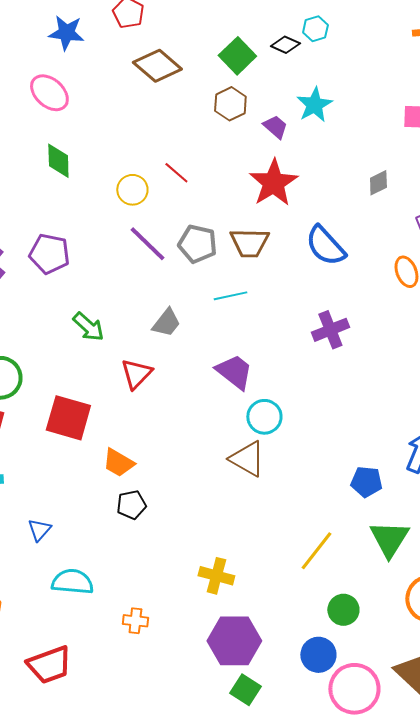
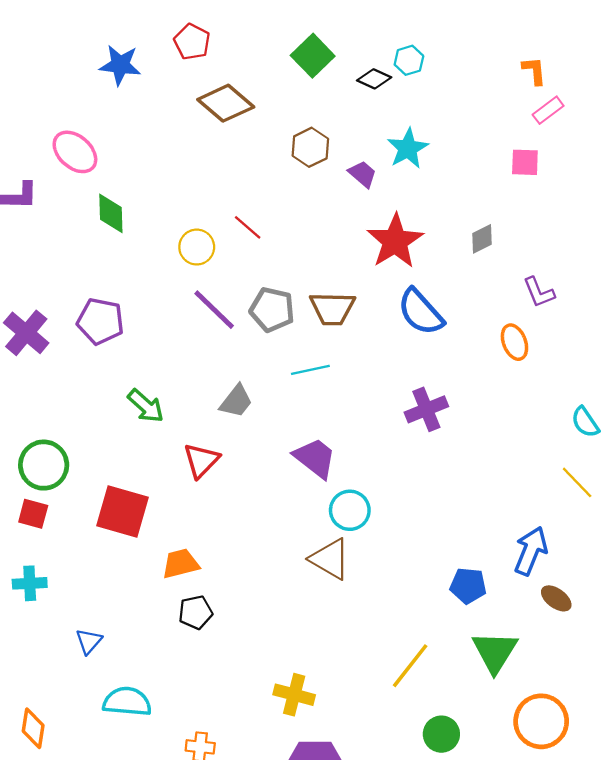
green square: (237, 56) -> (313, 56), moved
pink ellipse: (49, 93) -> (75, 152), moved
red star: (273, 183) -> (395, 241), moved
orange trapezoid: (118, 463) -> (180, 564), turned 136

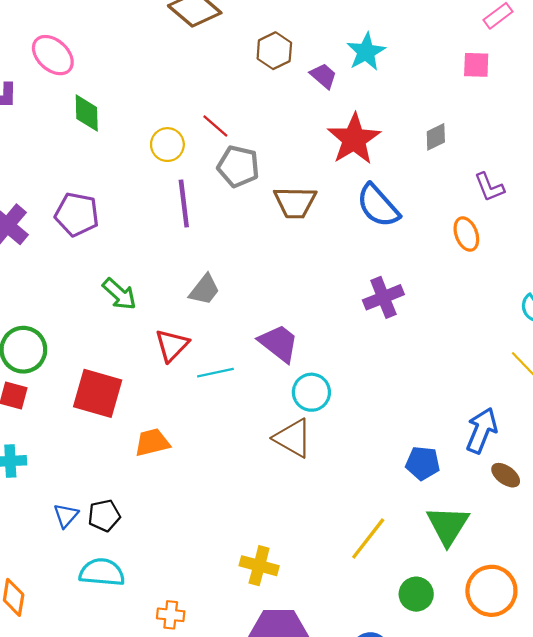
purple line: (214, 310) -> (184, 203), turned 39
gray pentagon: (272, 310) -> (238, 166), moved
cyan line: (310, 370) -> (215, 373), moved
black pentagon: (196, 612) -> (104, 516), moved
green circle: (441, 734) -> (416, 594), moved

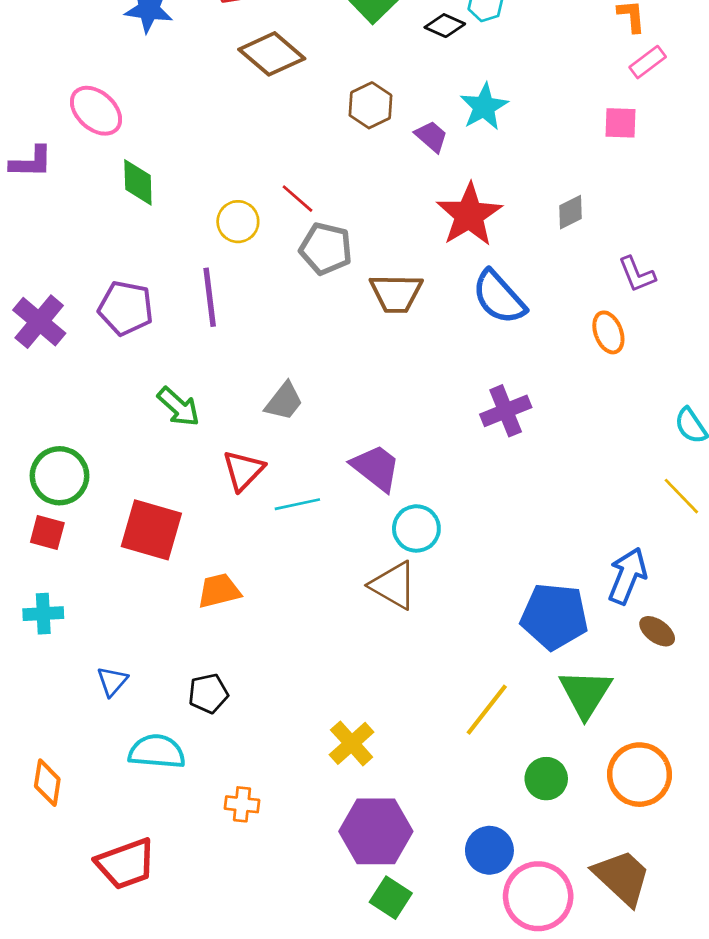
purple line: (184, 203) -> (210, 297), moved
blue pentagon: (423, 463) -> (554, 616), size x1.6
black pentagon: (104, 516) -> (208, 693), moved
yellow cross: (259, 566) -> (352, 743), turned 33

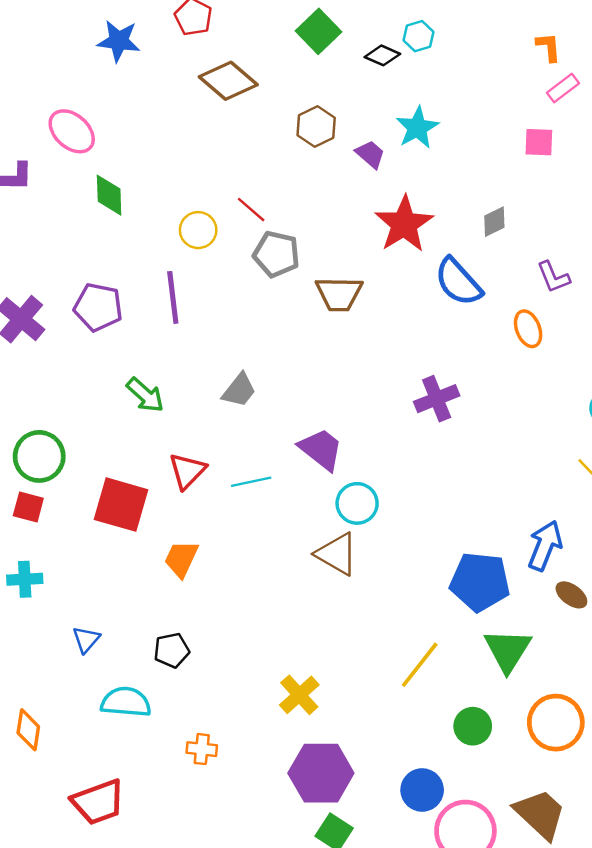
blue semicircle: (499, 297) -> (458, 282), moved
red triangle: (243, 470) -> (187, 471), moved
orange trapezoid: (219, 591) -> (181, 559), turned -51

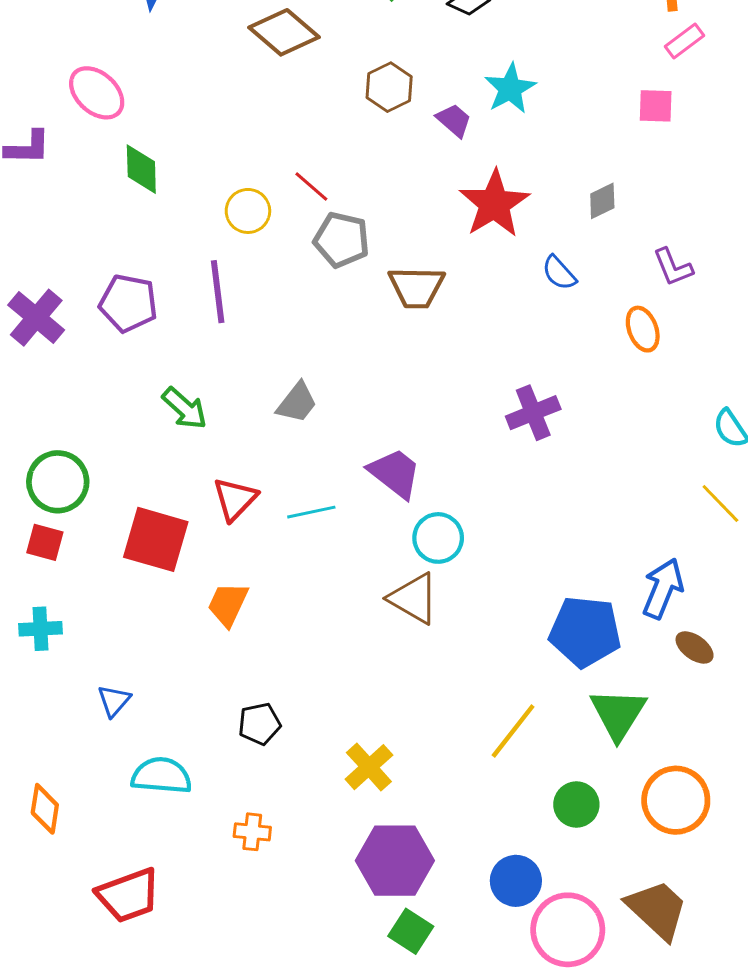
blue semicircle: (458, 282) -> (559, 273), size x0.6
black pentagon: (172, 650) -> (259, 724), moved

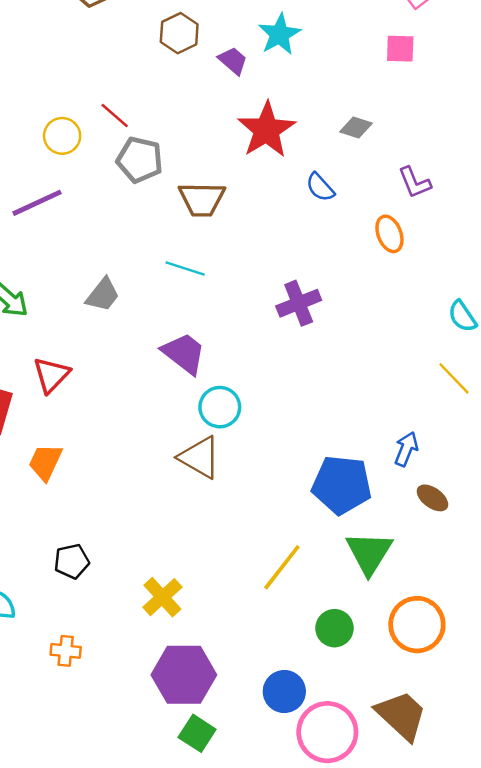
gray diamond: (602, 201) -> (356, 128), turned 44
purple line: (218, 292) -> (37, 203), turned 72
cyan line: (311, 512) -> (185, 269), moved, turned 30
blue arrow: (663, 588) -> (406, 449), size x0.7

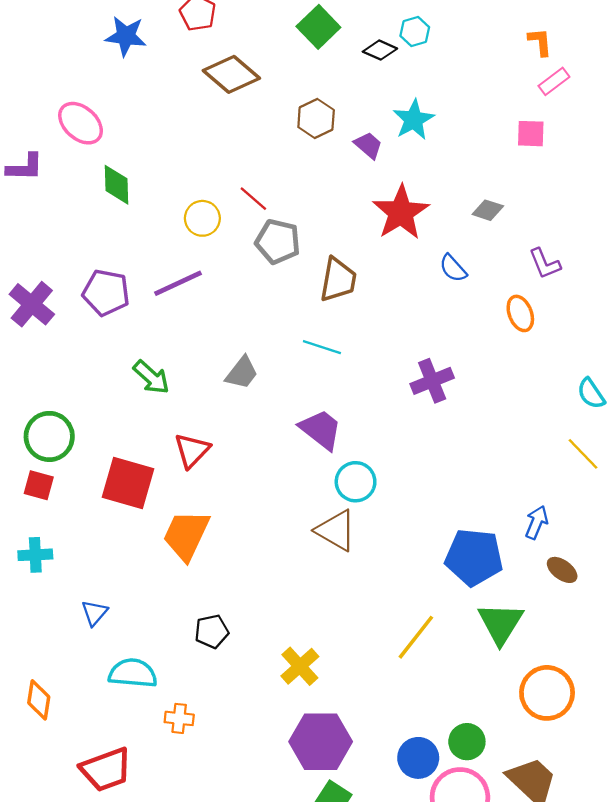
brown trapezoid: (202, 199) -> (338, 280), turned -81
orange trapezoid: (45, 462) -> (186, 535), size x1.4
green circle: (335, 628) -> (467, 742), moved
orange cross: (66, 651) -> (179, 718), moved

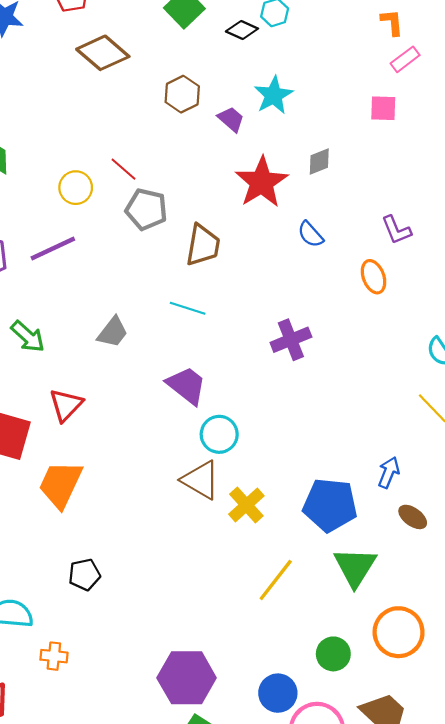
gray diamond: (488, 210) -> (319, 162), moved, turned -40
yellow cross: (300, 666) -> (246, 505), moved
green circle: (467, 742) -> (333, 654), moved

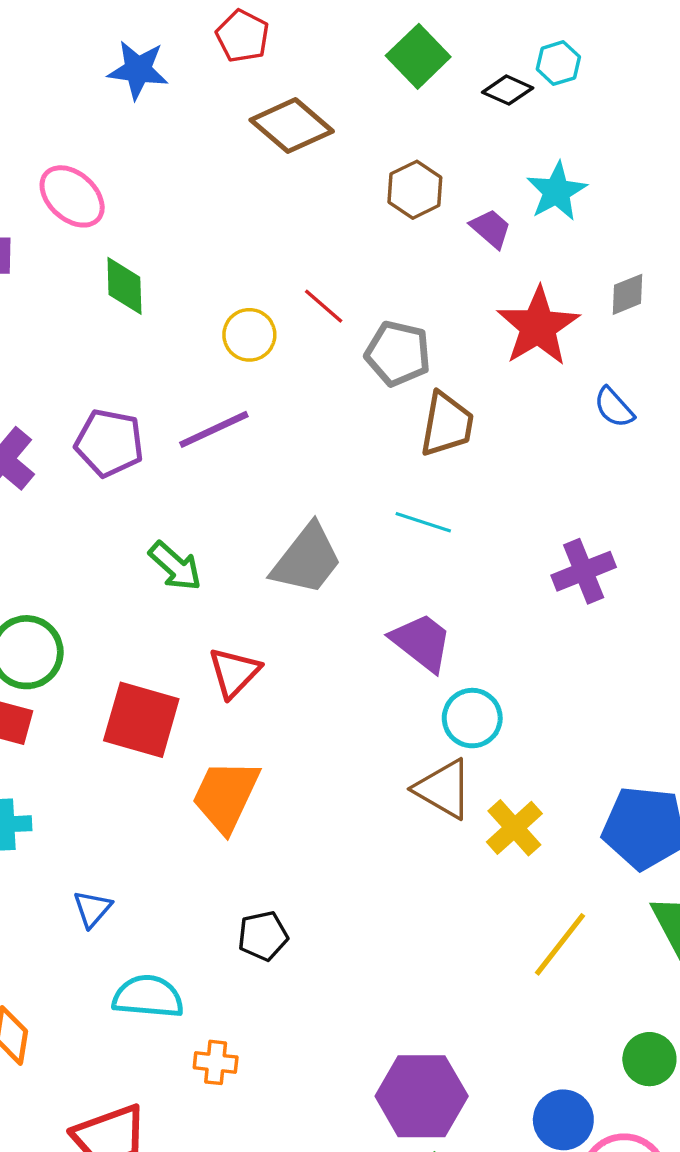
gray pentagon: (146, 209) -> (398, 353), moved
gray trapezoid: (113, 332) -> (307, 559), size x1.5

